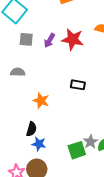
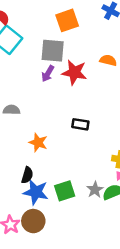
gray square: (26, 39) -> (53, 51), moved, size x1.5
blue star: (39, 144) -> (36, 192), size x1.5
green square: (77, 150) -> (65, 191), moved

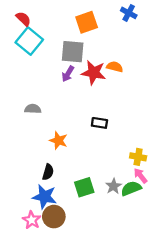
orange semicircle: (108, 60) -> (115, 67), moved
blue star: (36, 192) -> (44, 197), moved

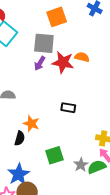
black semicircle: (48, 172) -> (20, 138), moved
green square: (84, 187) -> (55, 155), moved
blue star: (44, 197) -> (19, 174), turned 30

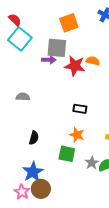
purple arrow: (40, 63) -> (49, 60), moved, turned -120
orange star: (31, 124) -> (77, 135), moved
green square: (55, 155) -> (67, 154), turned 30

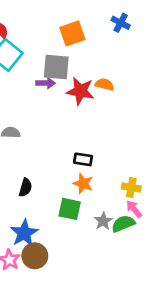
black rectangle: (80, 109) -> (83, 159), moved

